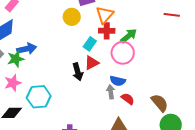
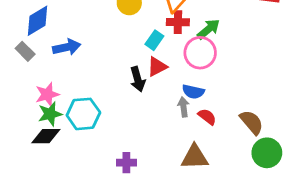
green star: (16, 59) -> (50, 114), moved

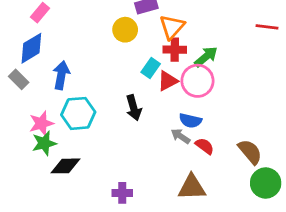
blue arrow: (67, 47) -> (61, 75), turned -68
red triangle: (157, 67) -> (168, 81), moved
gray arrow: (183, 107) -> (180, 136), turned -48
cyan hexagon: (83, 114) -> (78, 113), moved
black diamond: (46, 136) -> (65, 166), moved

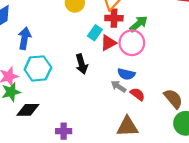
purple cross: (122, 193) -> (64, 131), moved

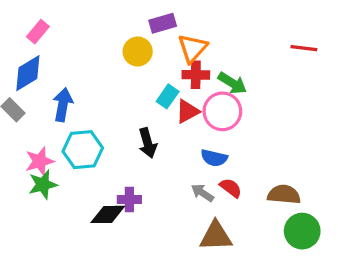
green arrow: (139, 24) -> (232, 83), turned 72
gray arrow: (118, 86) -> (202, 193), moved
brown semicircle: (173, 99) -> (284, 194), turned -45
black diamond: (28, 110) -> (108, 214), moved
purple cross: (64, 131) -> (129, 199), moved

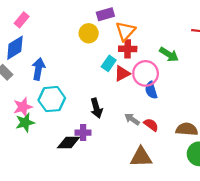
green arrow: (232, 83) -> (169, 54), moved
black arrow: (148, 143) -> (96, 108), moved
blue semicircle: (214, 158) -> (151, 90), moved, turned 60
gray arrow: (202, 193) -> (132, 119), moved

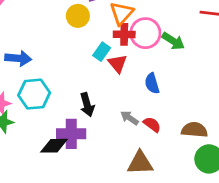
blue arrow: (38, 69) -> (18, 58), turned 85
red triangle: (122, 73) -> (118, 64), turned -42
pink circle: (146, 73) -> (145, 33), moved
purple cross: (83, 133) -> (71, 134), size x1.5

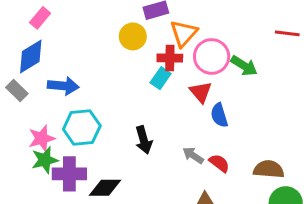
red cross: (124, 34) -> (170, 58), moved
red triangle: (118, 64) -> (201, 92), moved
purple cross: (71, 134) -> (69, 174), moved

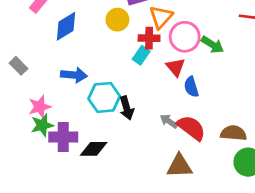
blue diamond: (31, 56) -> (66, 26), moved
blue arrow: (63, 86) -> (74, 75), moved
cyan hexagon: (82, 128) -> (104, 97), moved
red semicircle: (219, 163) -> (191, 128), size x1.6

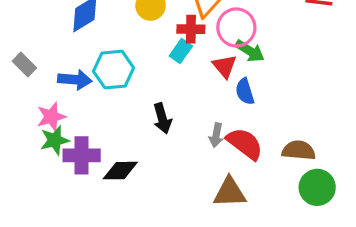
green arrow: (212, 45) -> (250, 51), moved
blue arrow: (74, 75) -> (75, 80), moved
cyan hexagon: (104, 97) -> (114, 70), moved
gray arrow: (169, 121) -> (216, 135), turned -114

